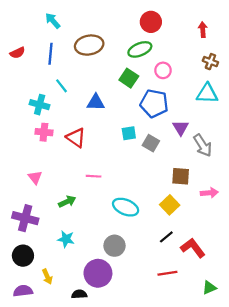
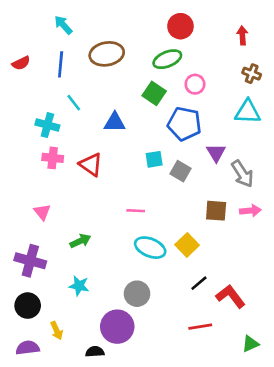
pink line: (94, 176) -> (136, 211), moved
pink arrow: (209, 193) -> (250, 211), moved
yellow square: (170, 205) -> (187, 245), moved

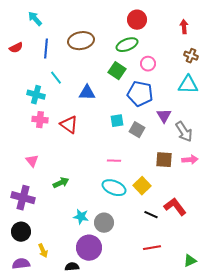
cyan arrow: (63, 25) -> (35, 19), moved
pink line: (136, 211) -> (114, 161), moved
black line: (199, 283) -> (151, 215), turned 64
cyan star: (79, 286) -> (81, 217), moved
red L-shape: (231, 296) -> (175, 207), moved

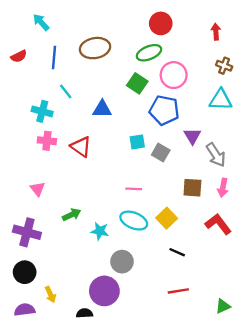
pink circle: (148, 64) -> (174, 75), size x1.5
pink arrow: (190, 160) -> (223, 188), turned 105
red L-shape: (175, 207) -> (218, 224), moved
cyan star: (81, 217) -> (100, 231), moved

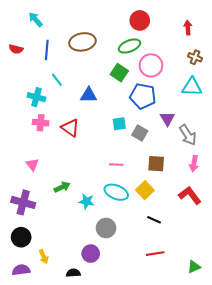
red semicircle: (19, 56) -> (16, 49), turned 40
brown square: (192, 188) -> (156, 164), moved
purple circle: (104, 291) -> (91, 254), size x0.7

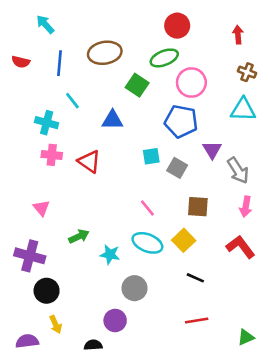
green square: (119, 73) -> (137, 85), moved
pink line: (116, 165) -> (147, 208), turned 48
black circle: (21, 237) -> (47, 291), moved

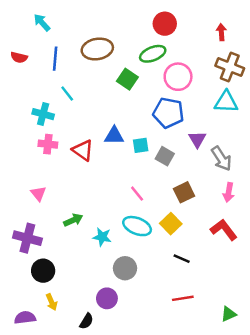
brown cross: (247, 72) -> (230, 67), size x1.6
blue triangle: (113, 120) -> (114, 136), moved
brown square: (198, 207) -> (184, 192), turned -30
black semicircle: (93, 345) -> (86, 321), turned 126

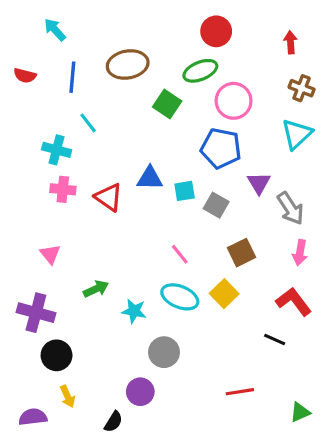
brown cross: (230, 67) -> (302, 88), size x0.7
cyan triangle: (226, 102) -> (297, 134), turned -45
black line: (182, 259) -> (275, 340), moved

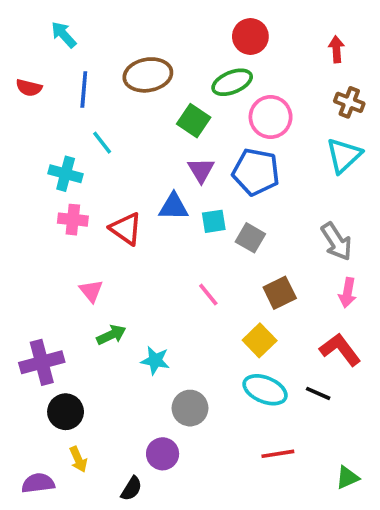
purple triangle: (259, 183) -> (201, 170), moved
pink triangle: (50, 254) -> (91, 291), moved
cyan ellipse: (180, 297) -> (265, 390), moved
purple cross: (36, 313) -> (42, 362), turned -30

